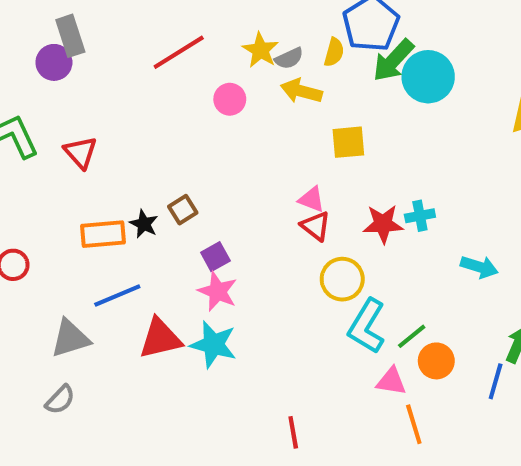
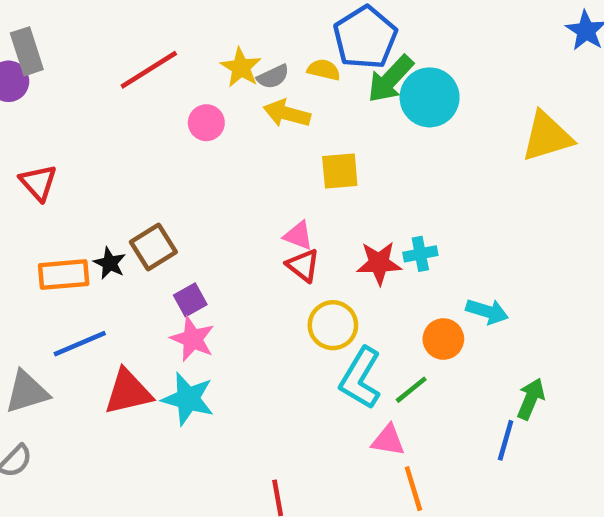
yellow semicircle: (334, 52) -> (324, 70), turned -92
brown square: (183, 210) -> (153, 247), size x1.4
orange circle: (436, 361) -> (443, 339), moved

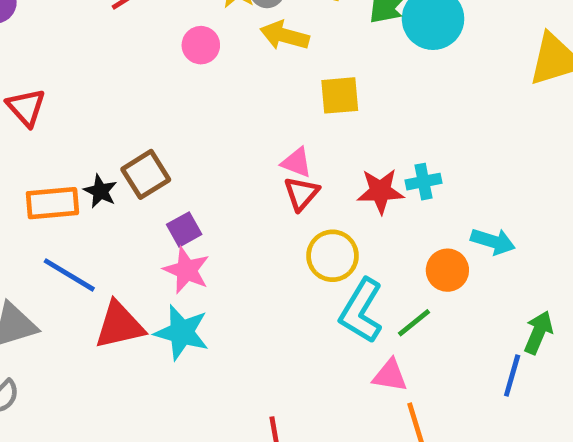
red triangle: (303, 265) -> (301, 194), turned 33
blue line: (80, 344) -> (69, 275), turned 54

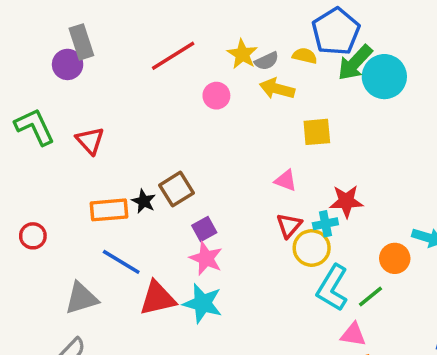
cyan cross: (423, 182) -> (325, 224), moved
red triangle: (301, 194) -> (289, 225), moved

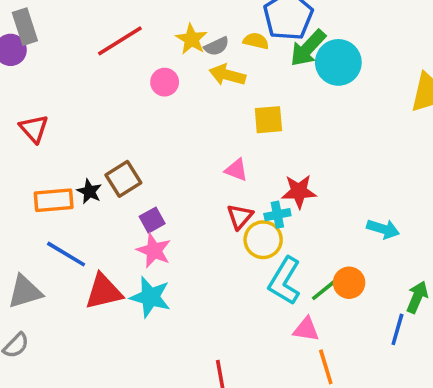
orange circle: (395, 258) -> (349, 283), moved

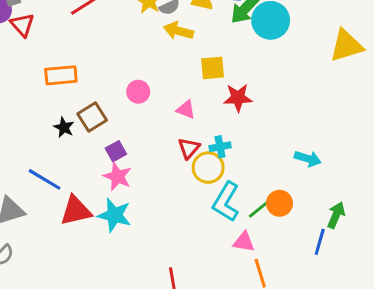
pink circle: (165, 82) -> (138, 92), moved
red triangle: (34, 129) -> (22, 25), moved
red star: (299, 191) -> (238, 98), moved
orange rectangle: (54, 200) -> (61, 75), moved

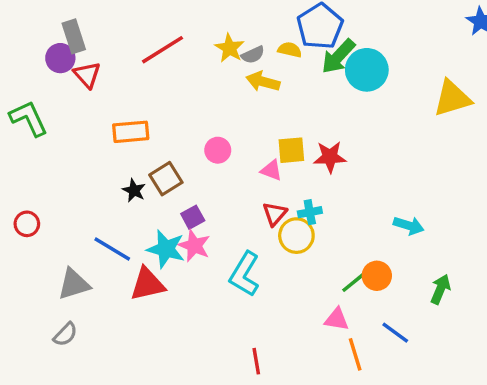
yellow square: (213, 68) -> (291, 150), moved
cyan L-shape: (226, 202) -> (245, 274), moved
cyan star: (114, 215) -> (166, 249), moved
blue line: (320, 242) -> (395, 333), moved, turned -70

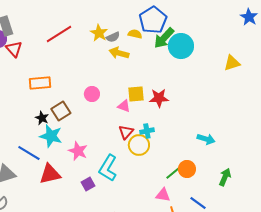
yellow triangle: (452, 98) -> (232, 63), size x0.7
purple square: (193, 217) -> (88, 184), moved
cyan star: (166, 249) -> (51, 136), moved

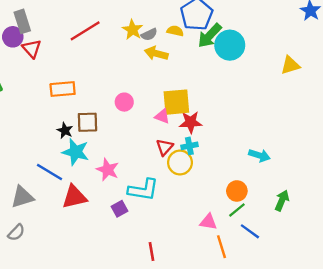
yellow square: (136, 94) -> (176, 102), size x1.4
red star: (159, 98) -> (191, 122), moved
brown square: (61, 111) -> (87, 122), turned 30
cyan L-shape: (108, 168) -> (143, 190), turned -112
green line: (173, 173) -> (237, 210), moved

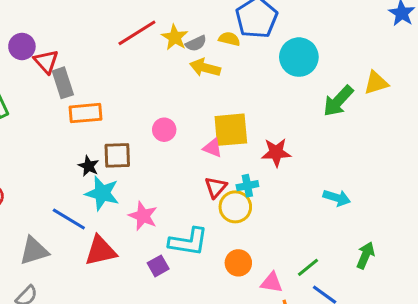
gray rectangle: (22, 21) -> (63, 83), moved
red line: (85, 31) -> (137, 33), moved
green arrow: (210, 36) -> (338, 101), moved
red star: (191, 122) -> (276, 152), moved
orange circle: (237, 191) -> (238, 263), moved

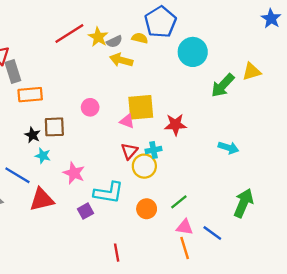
cyan star: (102, 193) -> (43, 156), size x0.6
cyan arrow: (337, 198) -> (228, 148), moved
green arrow: (365, 255) -> (243, 203), size x1.4
green line: (308, 267) -> (179, 202), moved
pink triangle: (272, 283) -> (185, 227), moved

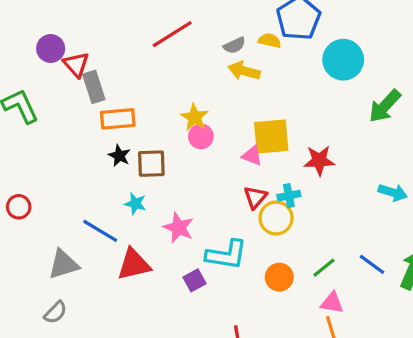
yellow star: (98, 37) -> (195, 117), moved
black star: (32, 135) -> (119, 156), moved
blue line: (212, 233) -> (372, 264), moved

